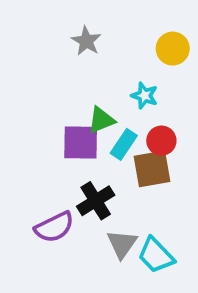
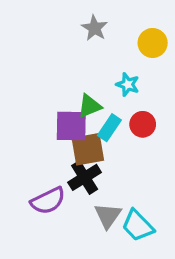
gray star: (86, 41) -> (95, 28), moved
brown square: (152, 169) -> (88, 149), moved

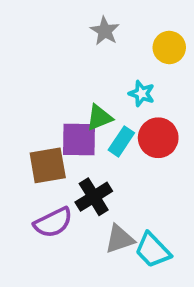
red circle: (143, 124) -> (158, 138), size x1.4
brown square: (88, 149) -> (48, 165), moved
gray triangle: (108, 216) -> (120, 239), turned 36

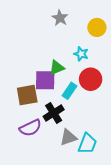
cyan rectangle: (121, 141) -> (69, 91), moved
cyan trapezoid: (153, 250) -> (87, 144), turned -115

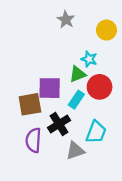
green triangle: (57, 68) -> (77, 74), moved
purple semicircle: (30, 128) -> (33, 140), turned 120
cyan trapezoid: (87, 144) -> (96, 132), moved

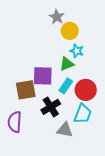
yellow circle: (106, 30) -> (70, 31), moved
red circle: (100, 87) -> (86, 90), moved
purple semicircle: (33, 140) -> (15, 122), moved
gray triangle: (75, 151) -> (65, 130), turned 30

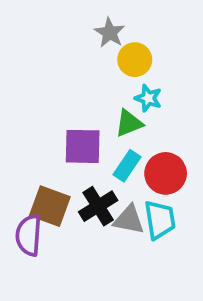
brown square: (26, 90) -> (50, 206), moved, turned 30
cyan trapezoid: (83, 114) -> (160, 220), turned -30
gray triangle: (65, 130) -> (129, 220), moved

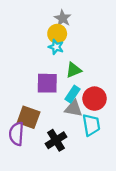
yellow circle: (135, 60) -> (57, 34), moved
cyan star: (148, 98) -> (56, 47), moved
black cross: (98, 206) -> (56, 140), moved
gray triangle: (129, 220) -> (74, 108), moved

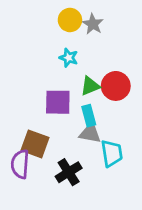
gray star: (63, 18) -> (93, 24), moved
yellow circle: (57, 34) -> (70, 20), moved
cyan rectangle: (73, 94) -> (89, 116), turned -49
red circle: (95, 99) -> (116, 86), moved

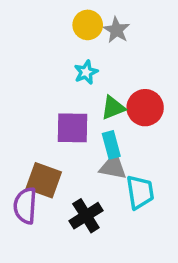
cyan star: (69, 58) -> (86, 72), turned 30

